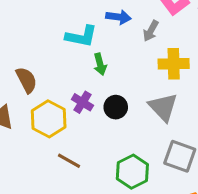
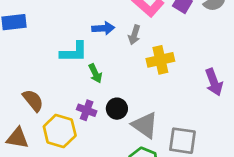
gray triangle: (163, 107) -> (145, 125), moved

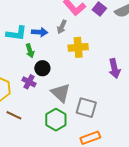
blue arrow: (103, 28) -> (40, 32), moved
black circle: (117, 109) -> (42, 68), moved
purple cross: (87, 110) -> (29, 82), moved

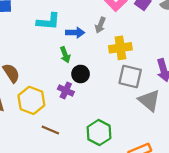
cyan L-shape: (17, 33) -> (48, 21), moved
gray triangle: (61, 93) -> (149, 100), moved
gray square: (86, 108) -> (130, 76), moved

